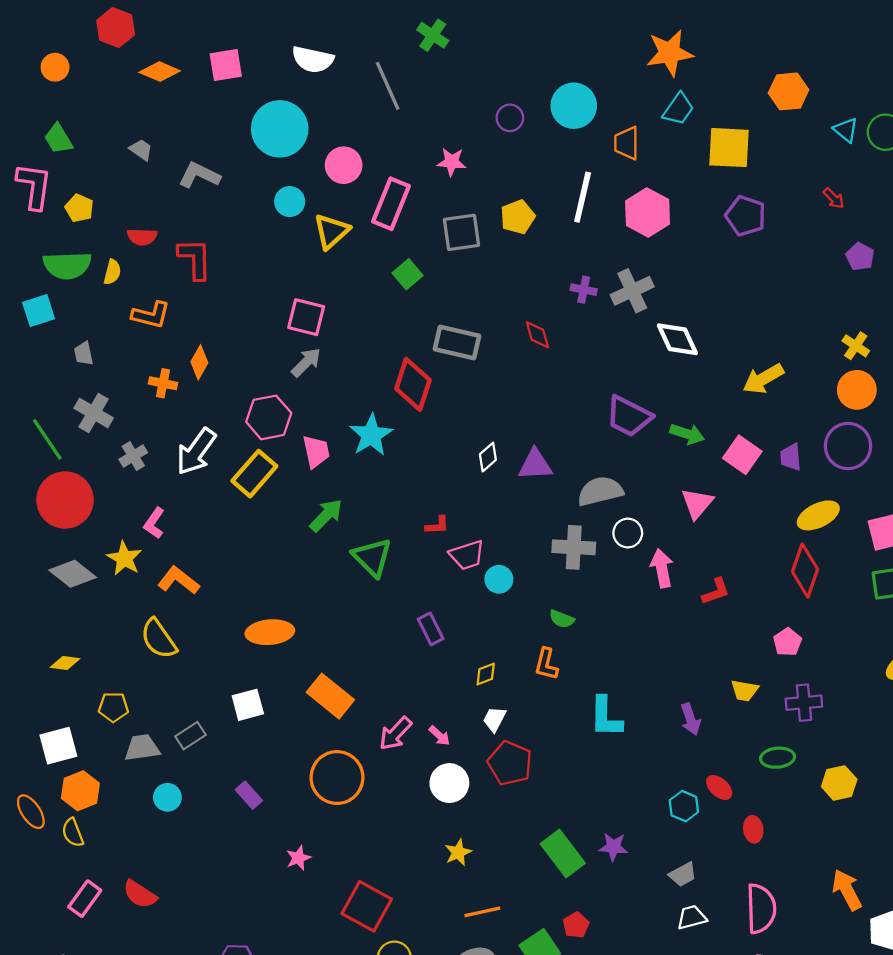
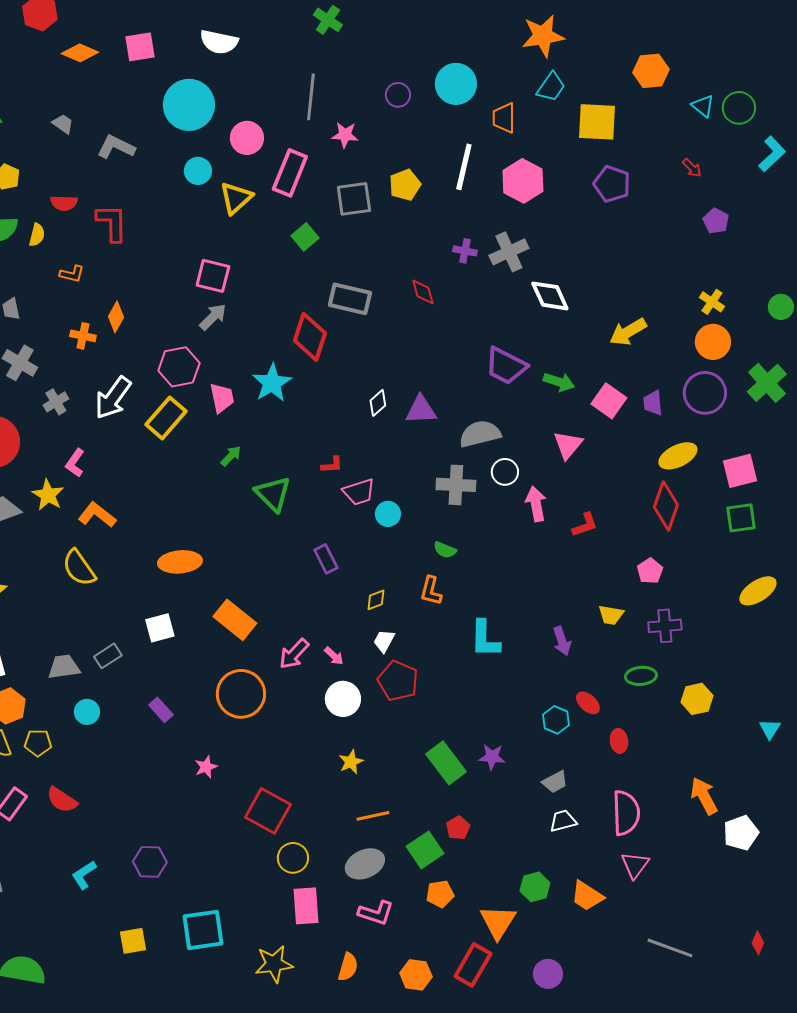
gray line: (388, 86) -> (311, 97), moved, turned 30
orange L-shape: (151, 315) -> (72, 274), size x0.7
green arrow: (326, 515) -> (231, 456), size x0.7
yellow pentagon: (113, 707) -> (38, 743), moved

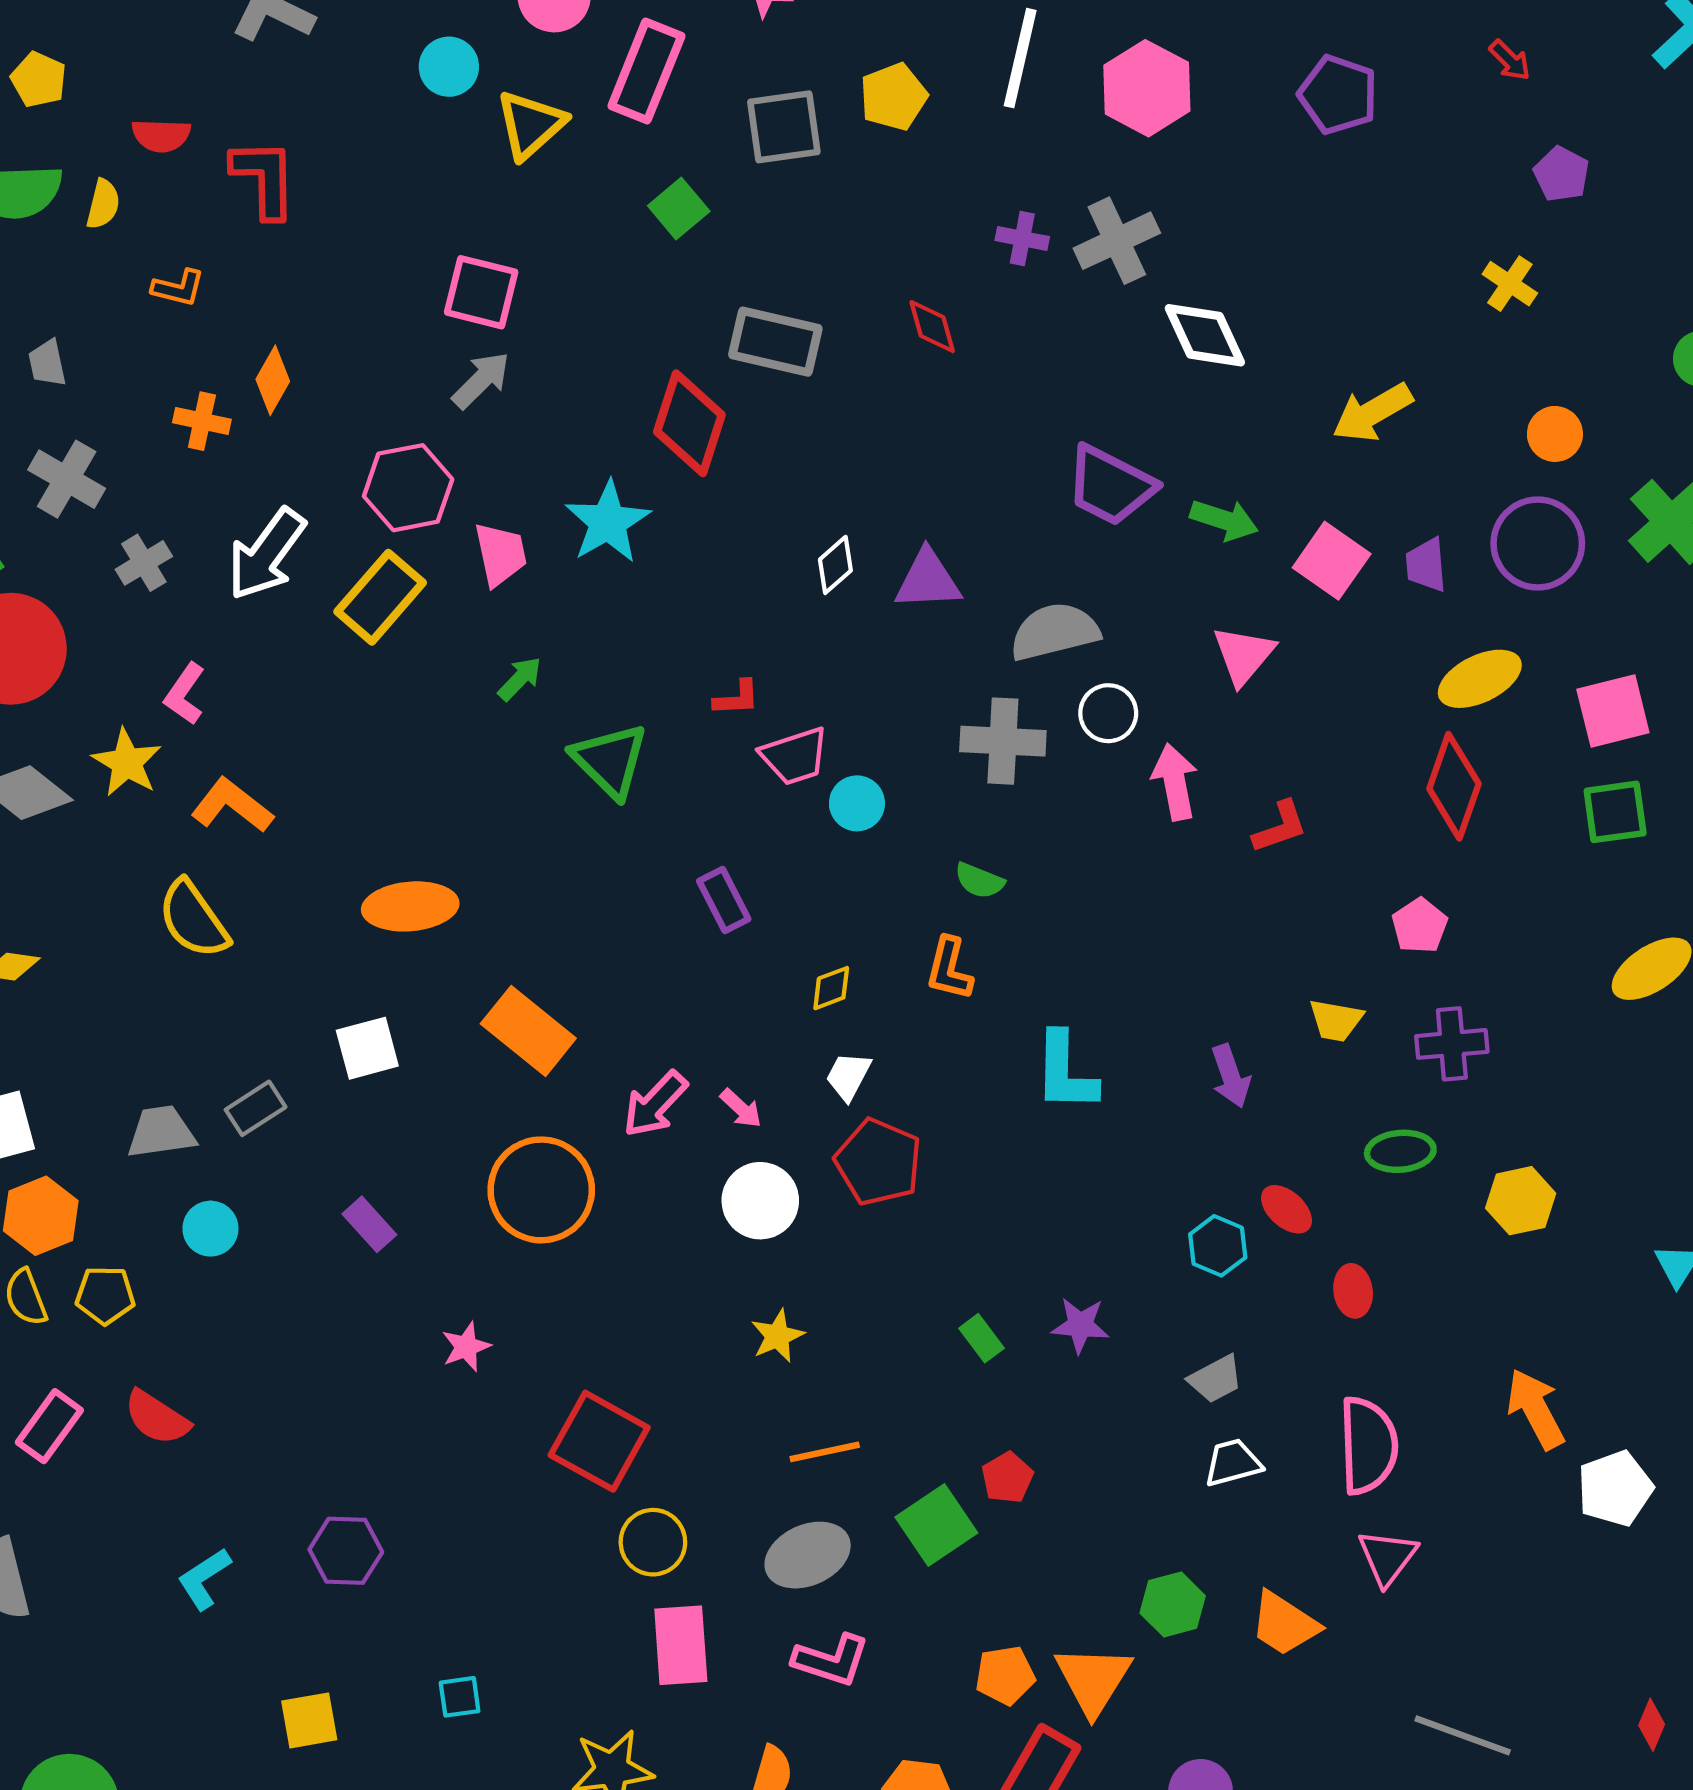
yellow cross: (712, 302) -> (1510, 284), moved
orange circle: (713, 342) -> (1555, 434), size x0.7
green rectangle: (446, 763) -> (982, 1338), size x0.5
orange pentagon: (440, 894) -> (1005, 1675), moved
cyan square: (203, 930) -> (460, 1697), size x0.5

